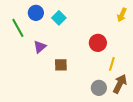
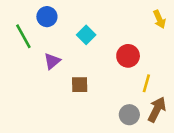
yellow arrow: (122, 15) -> (159, 19), turned -48
cyan square: (59, 18) -> (86, 35), moved

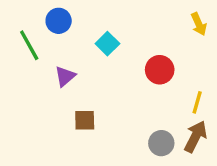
yellow line: (146, 83) -> (197, 102), moved
brown square: (80, 85) -> (85, 120), moved

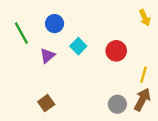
blue circle: (59, 21) -> (55, 24), moved
cyan square: (107, 44) -> (78, 46), moved
brown square: (85, 120) -> (46, 103), moved, turned -35

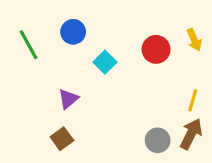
yellow arrow: (145, 18) -> (194, 40), moved
red circle: (116, 51) -> (156, 49), moved
purple triangle: (47, 56) -> (68, 99), moved

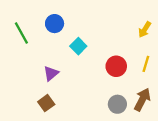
yellow arrow: (194, 40) -> (145, 29), turned 56
red circle: (156, 49) -> (116, 66), moved
yellow line: (193, 100) -> (146, 64), moved

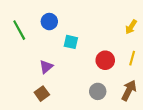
cyan square: (78, 46) -> (71, 42), turned -32
gray circle: (117, 104) -> (98, 91), moved

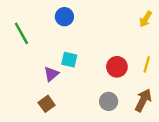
blue circle: (49, 22) -> (64, 17), moved
yellow arrow: (131, 27) -> (146, 19), moved
cyan square: (71, 42) -> (69, 60), moved

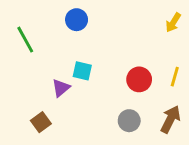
brown square: (47, 104) -> (41, 122), moved

